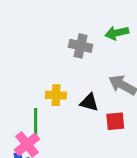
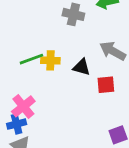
green line: (36, 121) -> (31, 59), moved, turned 70

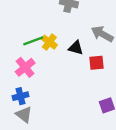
yellow cross: (50, 60) -> (49, 42), turned 35
pink cross: (23, 106) -> (25, 67), moved

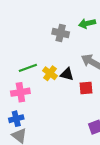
yellow cross: (49, 42) -> (50, 73), moved
pink cross: (25, 67) -> (20, 92), turned 30

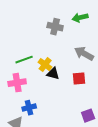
black triangle: (67, 74) -> (53, 74), moved
blue cross: (16, 119) -> (29, 108), moved

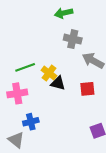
green arrow: (80, 18) -> (64, 13), moved
gray cross: (55, 27) -> (73, 39), moved

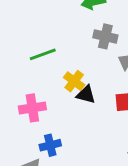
green line: (25, 67) -> (43, 54), moved

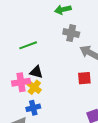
yellow cross: (74, 81) -> (34, 87), moved
black triangle: (86, 95) -> (36, 72), moved

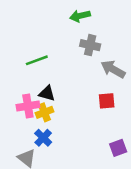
yellow cross: (34, 87) -> (44, 112), turned 32
blue cross: (33, 108) -> (43, 138), turned -32

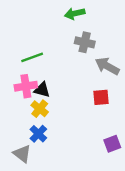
pink cross: (28, 106) -> (26, 86), moved
yellow cross: (44, 112) -> (40, 109), turned -30

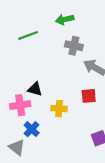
green line: (32, 57) -> (28, 35), moved
pink cross: (26, 86) -> (20, 105), moved
yellow cross: (40, 109) -> (59, 109), moved, turned -35

